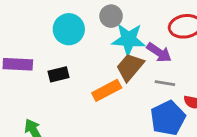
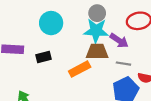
gray circle: (111, 16) -> (97, 13), moved
brown trapezoid: (130, 67) -> (97, 52), turned 50

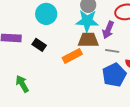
purple arrow: (119, 41) -> (108, 30), turned 78
black rectangle: (43, 57) -> (39, 45), turned 48

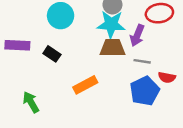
orange rectangle: (72, 56) -> (85, 85), moved

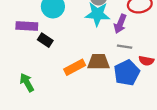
purple rectangle: (17, 45) -> (27, 26), moved
brown trapezoid: (112, 48) -> (99, 62), moved

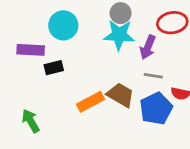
black rectangle: (45, 40) -> (54, 68), turned -48
brown trapezoid: (99, 62) -> (121, 95), turned 30

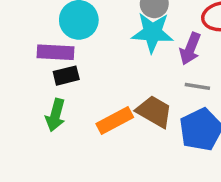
purple rectangle: (31, 50) -> (55, 52), moved
green arrow: (31, 121) -> (55, 115), moved, turned -135

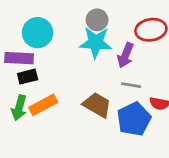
orange rectangle: (115, 121) -> (43, 105), moved

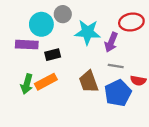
gray circle: (97, 20) -> (63, 14), moved
black rectangle: (28, 77) -> (53, 55), moved
brown trapezoid: (97, 105) -> (89, 82), turned -140

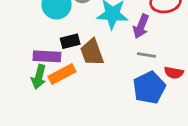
purple rectangle: (27, 45) -> (47, 56), moved
brown trapezoid: (89, 82) -> (92, 52), moved

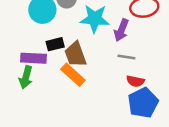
red semicircle: (174, 73) -> (135, 81), moved
orange rectangle: (62, 74) -> (73, 75), moved, turned 70
blue pentagon: (149, 88) -> (143, 103), moved

